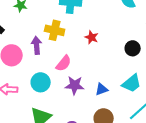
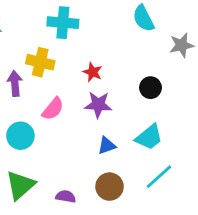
purple star: (75, 85) -> (98, 105), moved

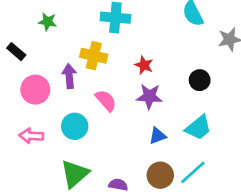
pink semicircle: (53, 109) -> (106, 100), turned -80
cyan line: (159, 177) -> (193, 172), moved

